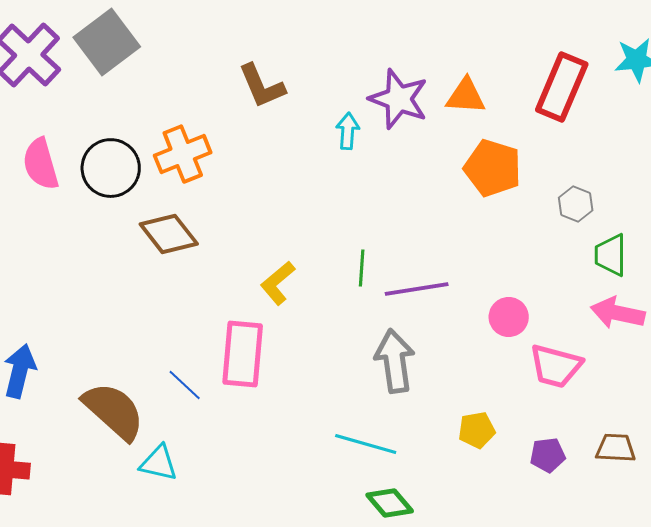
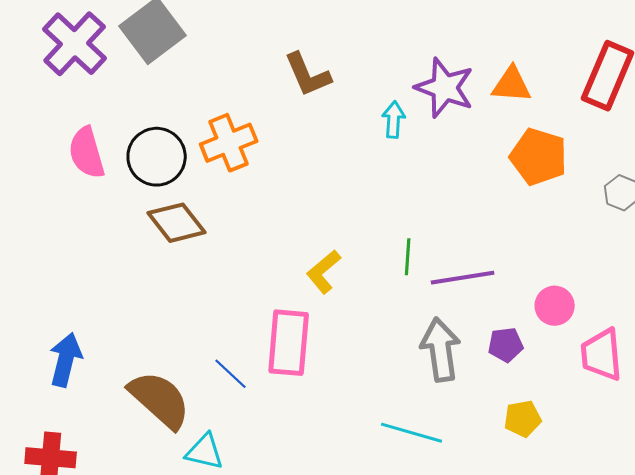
brown diamond: (169, 234) -> (177, 223), moved
pink trapezoid: (556, 366) -> (602, 355), turned 70
purple pentagon: (548, 455) -> (506, 345), moved

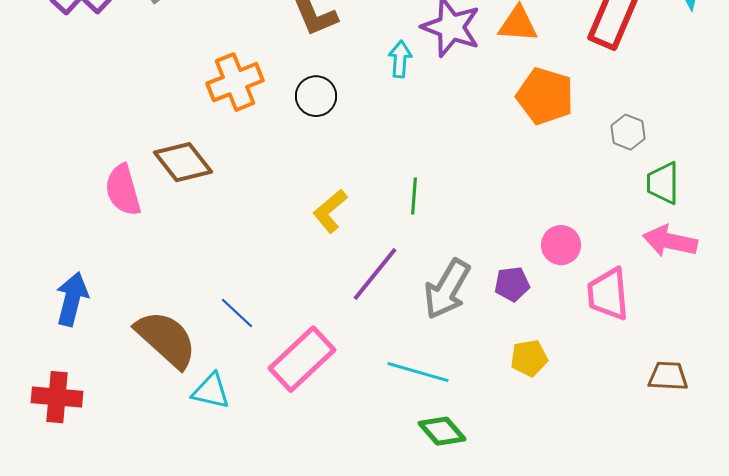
pink semicircle: (87, 153) -> (123, 190), moved
black circle: (157, 157) -> (316, 96), moved, size x0.7
purple line: (463, 278) -> (375, 274), moved, turned -42
pink rectangle: (289, 343) -> (302, 359), moved, turned 42
gray arrow: (441, 350) -> (447, 289), turned -142

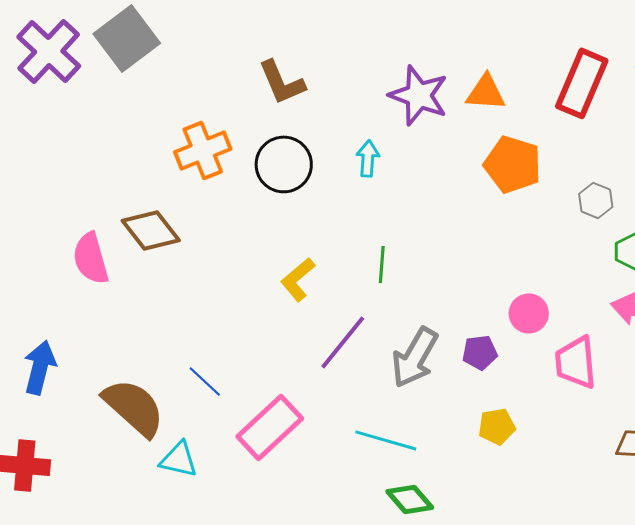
cyan arrow: (400, 59) -> (368, 158), moved
black circle: (316, 96) -> (284, 164), size x1.4

